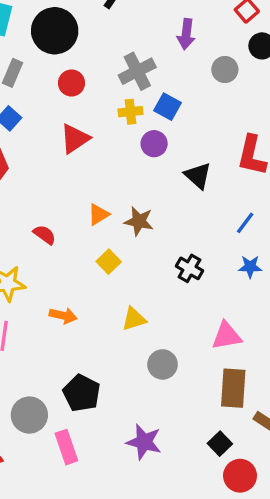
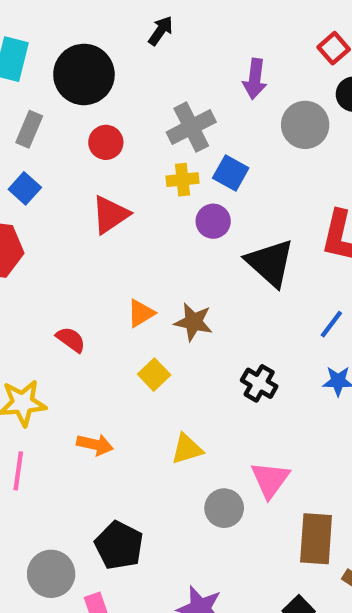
gray circle: (225, 70) -> (305, 125), size x1.4
black triangle: (198, 176) -> (270, 263), size x1.4
pink triangle: (227, 336) -> (270, 480), moved, turned -44

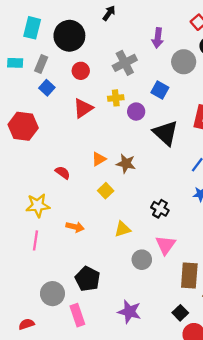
blue square: (231, 173) -> (160, 90), moved
yellow cross: (183, 180) -> (116, 98), moved
blue square: (25, 188) -> (47, 88), moved
black cross: (259, 383) -> (160, 209), moved

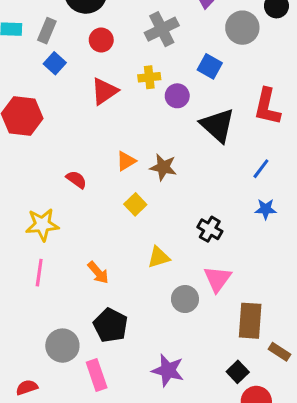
orange arrow: (75, 227) -> (98, 273), moved, turned 36

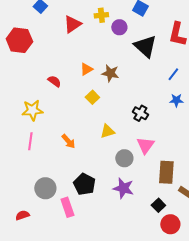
black pentagon: (111, 325) -> (84, 184), moved
purple star: (168, 370) -> (123, 188), moved

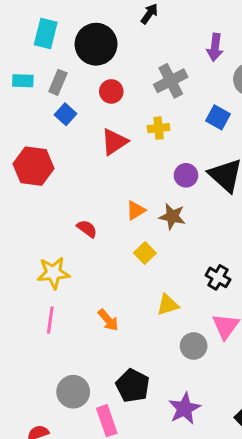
purple circle: (119, 27) -> (186, 175), moved
purple star: (123, 188) -> (184, 408), moved, turned 30

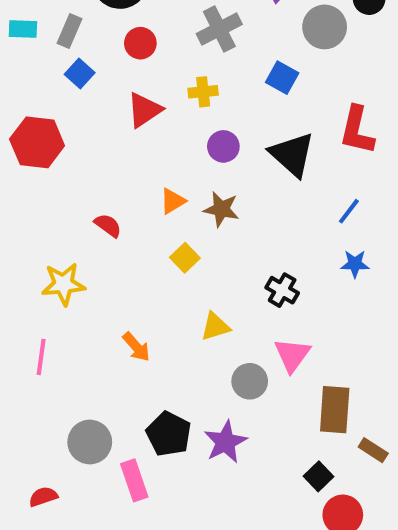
purple circle: (186, 175) -> (223, 146), moved
pink line: (50, 320) -> (41, 357), moved
purple star: (184, 408) -> (225, 442), moved

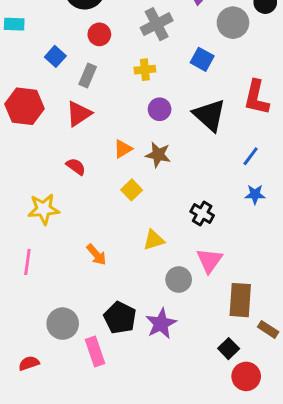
gray rectangle: (69, 31) -> (88, 75), moved
red triangle: (144, 110) -> (79, 114), moved

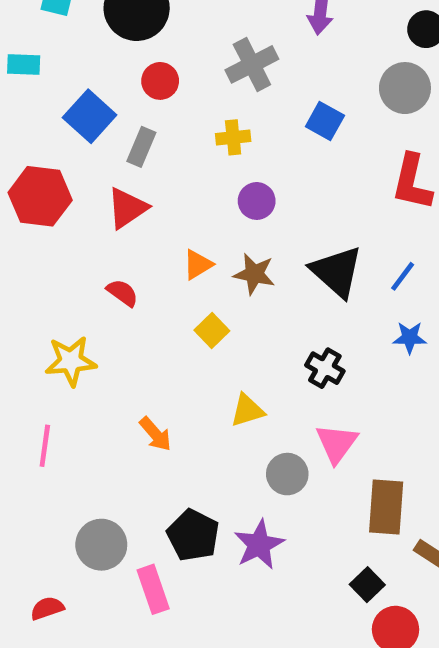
gray circle: (233, 23) -> (405, 88), moved
blue square: (55, 56) -> (90, 116), size x1.5
black triangle: (209, 115) -> (337, 272), moved

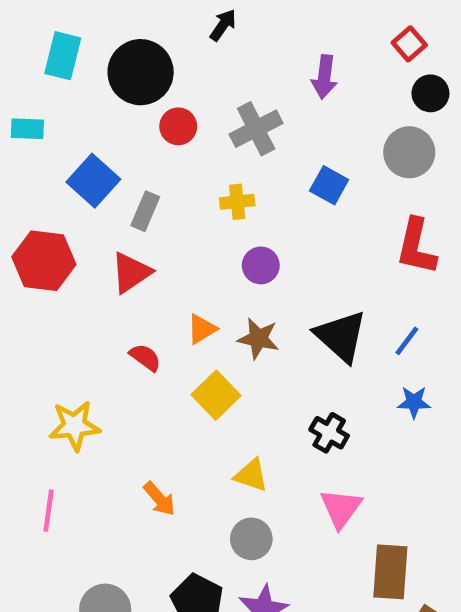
red circle: (160, 81) -> (178, 126), moved
red semicircle: (122, 293) -> (145, 357), moved
yellow square: (212, 330) -> (216, 395), size x1.4
yellow triangle: (247, 410) -> (251, 475), turned 36
gray circle: (287, 474) -> (251, 539), moved

